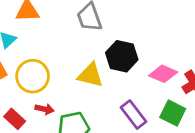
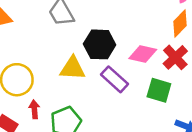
red arrow: (44, 109) -> (34, 109), turned -96
purple rectangle: (133, 115) -> (114, 79), moved

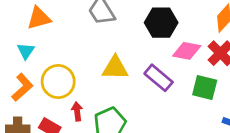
black hexagon: (100, 44) -> (161, 23), moved

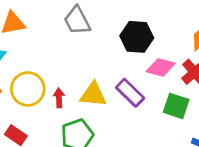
yellow triangle: (115, 68) -> (93, 95), moved
red arrow: (77, 111) -> (59, 98), moved

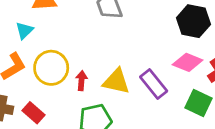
black hexagon: (137, 37) -> (193, 21), moved

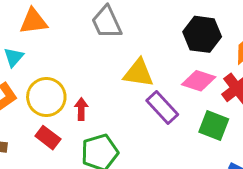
yellow triangle: (116, 81) -> (138, 73), moved
red rectangle: (33, 113) -> (48, 138), moved

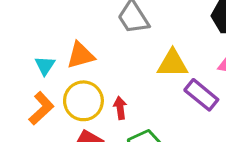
orange triangle: (34, 21) -> (80, 55), moved

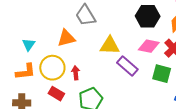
orange triangle: (80, 55) -> (66, 38), moved
orange L-shape: (41, 108) -> (26, 72), turned 35

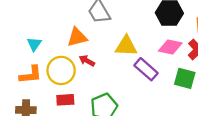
red arrow: (76, 73) -> (87, 61), moved, turned -56
red rectangle: (56, 94) -> (65, 100), turned -35

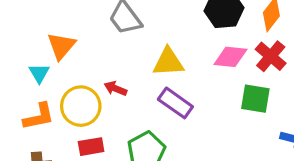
orange triangle: (77, 37) -> (61, 46), moved, turned -30
purple rectangle: (146, 69) -> (175, 103), moved

